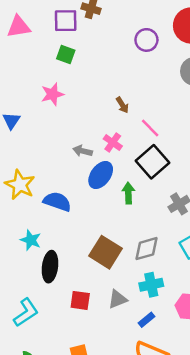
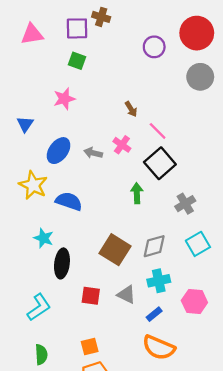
blue ellipse: (101, 175) -> (59, 151), moved
gray triangle: (118, 299) -> (126, 295), turned 48

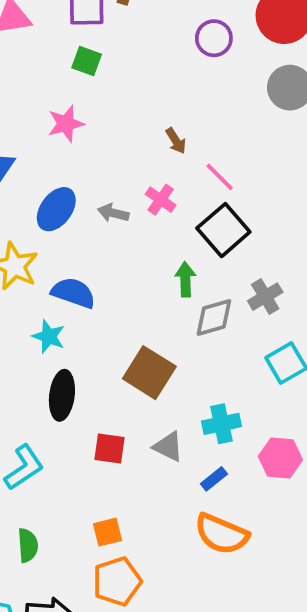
cyan star: (44, 238) -> (49, 336), moved
gray diamond: (154, 246) -> (214, 317), moved

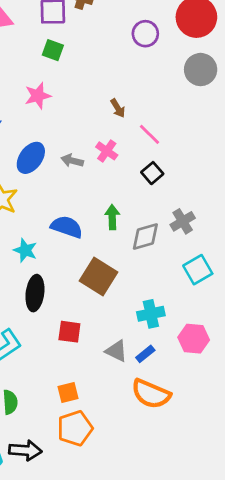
black square: (223, 230) -> (152, 173), size x0.6
green arrow: (185, 279) -> (112, 217), moved
blue semicircle: (73, 293) -> (67, 227), moved
gray triangle: (168, 447) -> (116, 351), moved

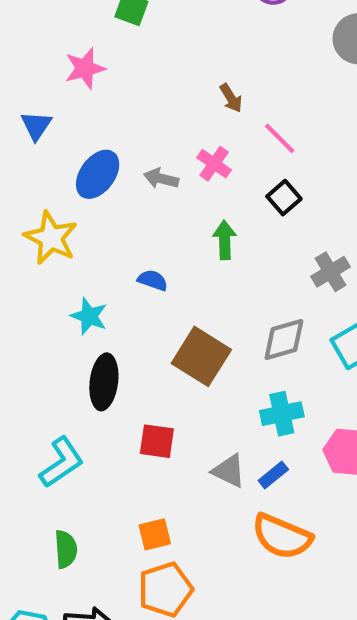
pink star: (38, 96) -> (85, 68), moved
green arrow: (112, 217) -> (225, 240), moved
blue semicircle: (67, 227) -> (153, 280), size x0.6
gray diamond: (145, 236) -> (284, 340), moved

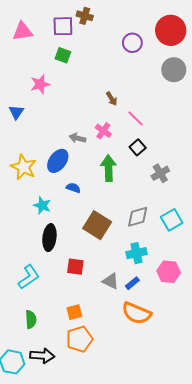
blue ellipse: (98, 174) -> (58, 161), moved
green arrow: (225, 240) -> (109, 168), size x1.4
gray cross: (331, 272) -> (160, 173), moved

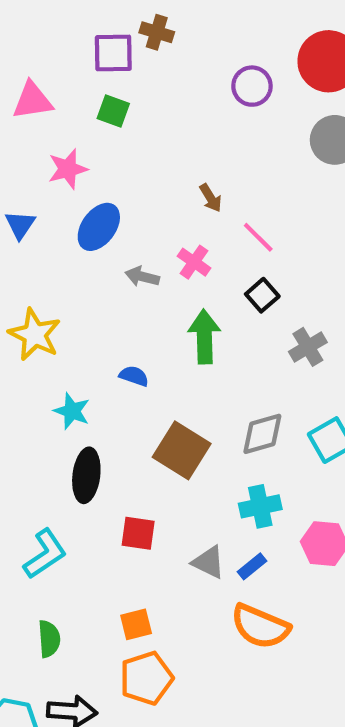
pink triangle: (23, 31) -> (33, 101), moved
blue ellipse: (58, 161) -> (99, 227), moved

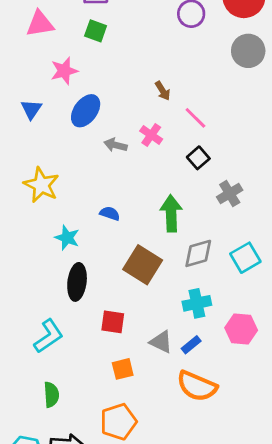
green arrow: (204, 337) -> (171, 213), moved
orange square: (136, 624) -> (123, 369), moved

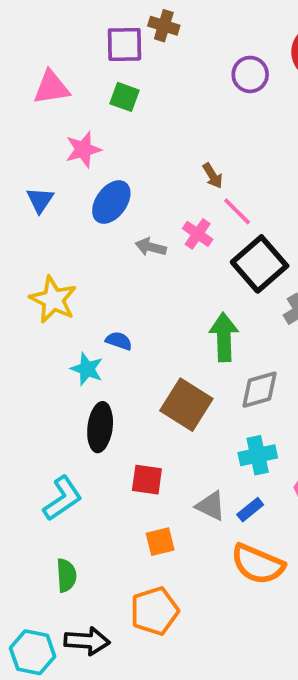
pink line: (195, 118) -> (237, 211), moved
black square: (198, 158) -> (260, 264), size x1.8
blue semicircle: (110, 213) -> (119, 341), moved

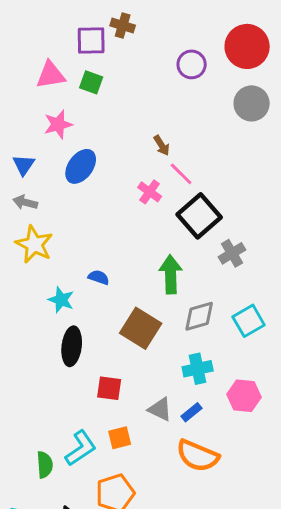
pink triangle: (51, 88) -> (51, 75), moved
gray arrow: (151, 247) -> (25, 202), moved
blue semicircle: (119, 341) -> (99, 277), moved
cyan L-shape: (63, 498) -> (81, 448), moved

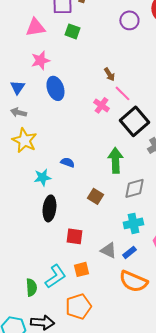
green square: (91, 82) -> (72, 31), moved
blue ellipse: (81, 166) -> (55, 88), turned -55
cyan star: (61, 300) -> (42, 177), turned -30
brown square: (141, 328) -> (95, 196), size x0.6

